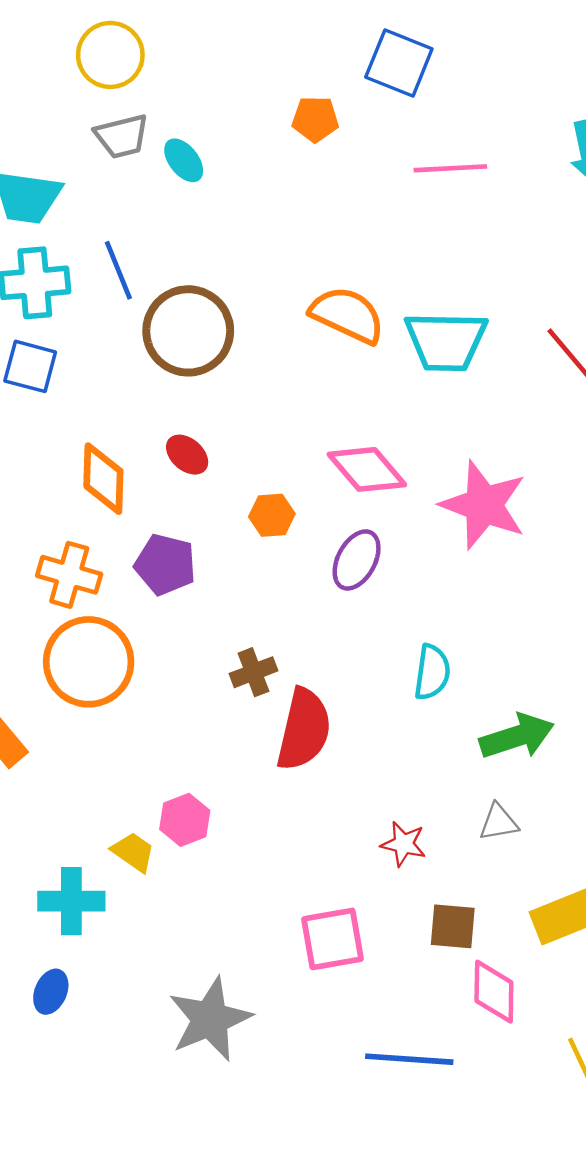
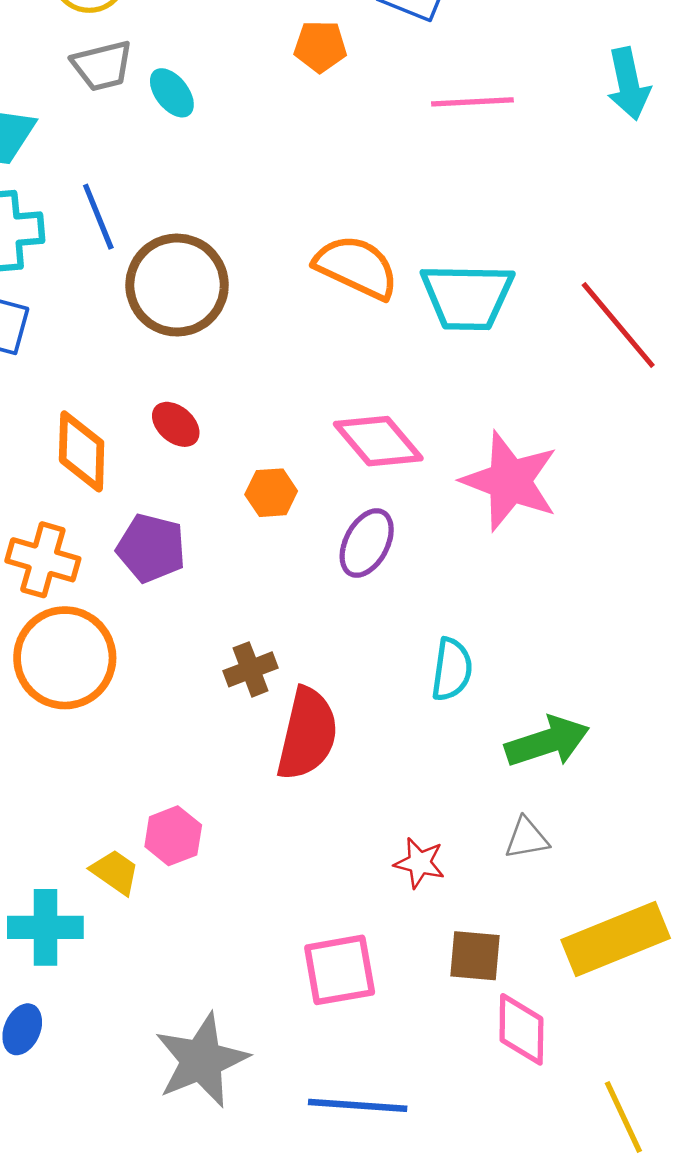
blue line: (409, 1059) -> (358, 1105), moved

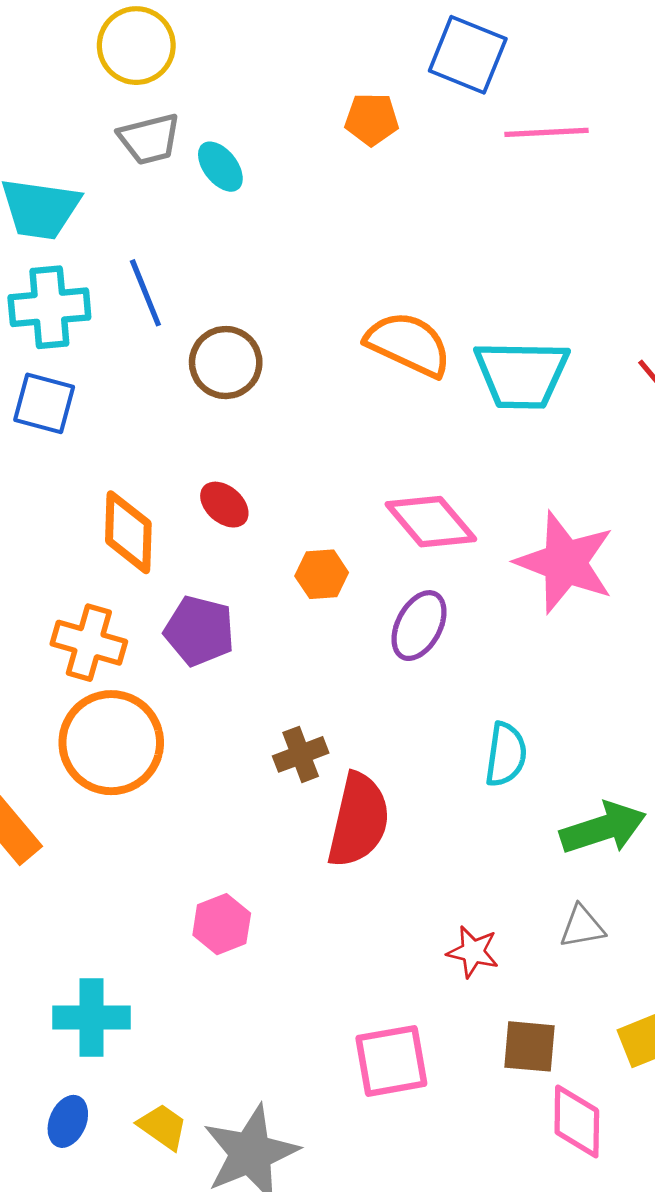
pink line: (472, 102) -> (547, 132), moved
brown circle: (177, 285) -> (226, 363), size x0.7
yellow trapezoid: (115, 872) -> (163, 1127), moved

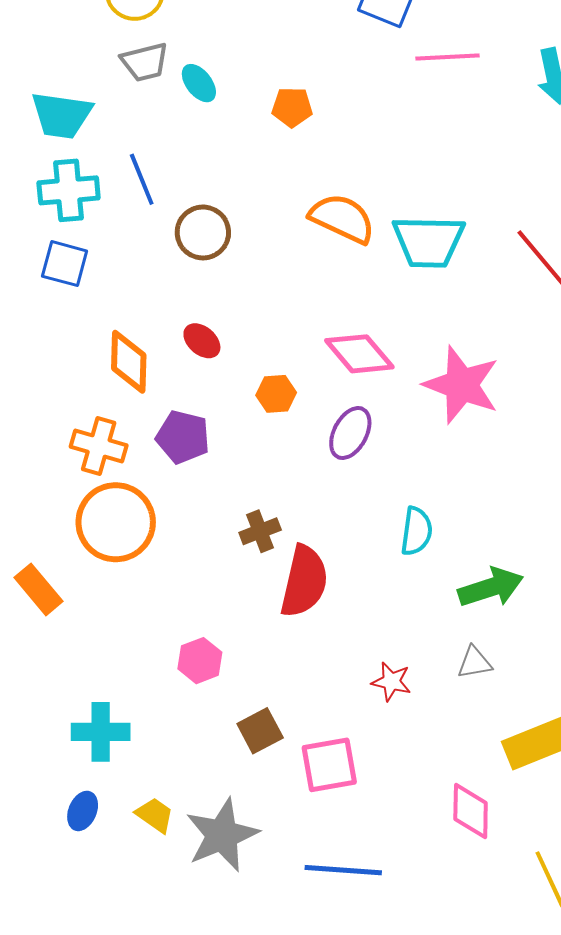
orange pentagon: (372, 119) -> (292, 107), moved
brown square: (529, 1046) -> (260, 731), moved, turned -33

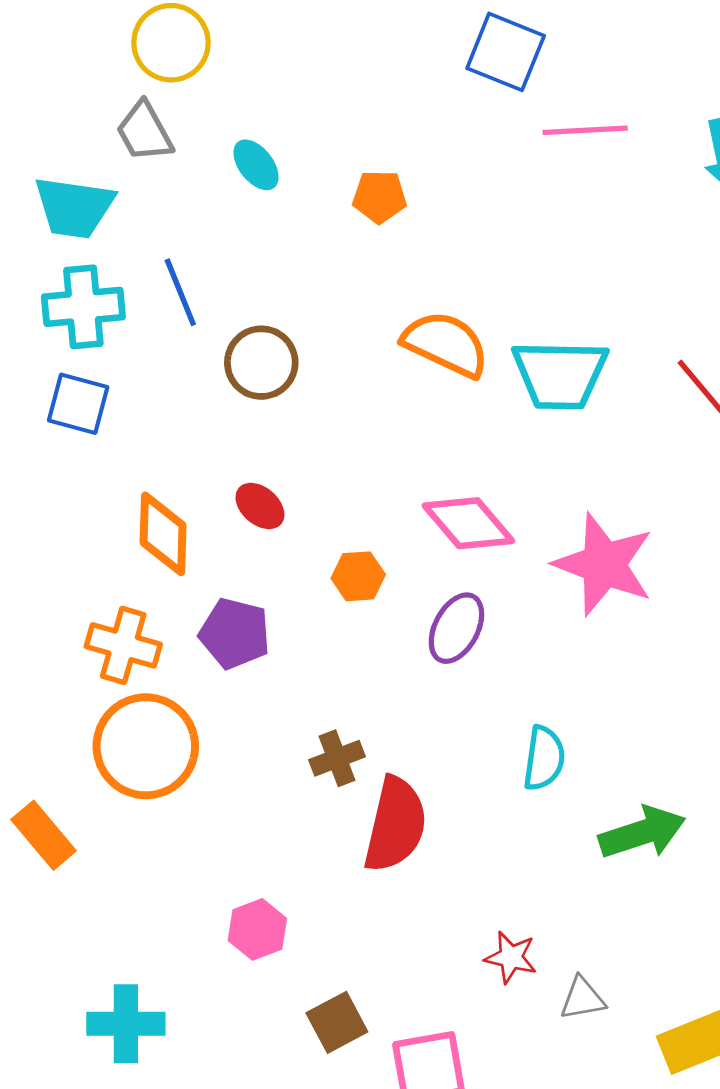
gray trapezoid: (145, 62) -> (144, 132), moved, turned 75
gray triangle: (475, 663) -> (583, 998), moved

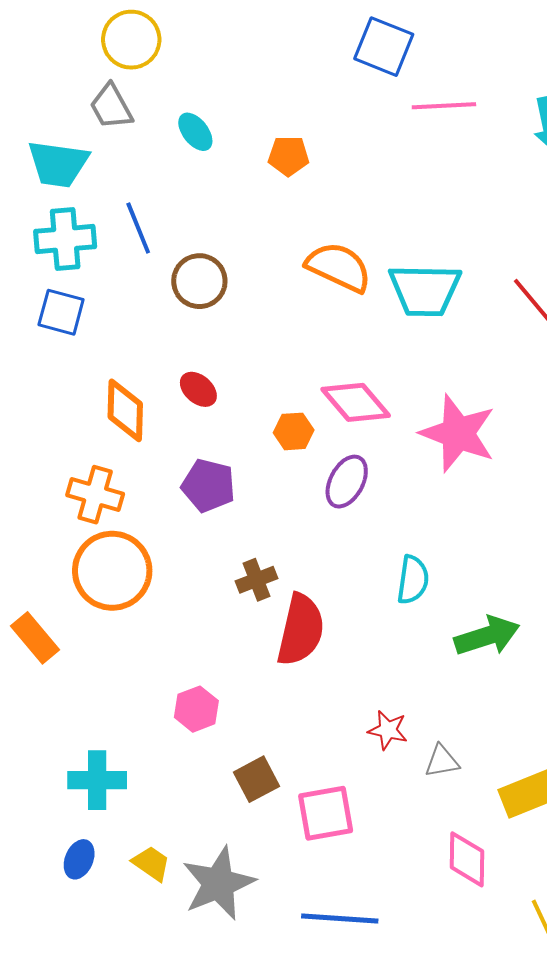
orange hexagon: (358, 576) -> (294, 431), moved
purple pentagon: (235, 633) -> (208, 486), moved

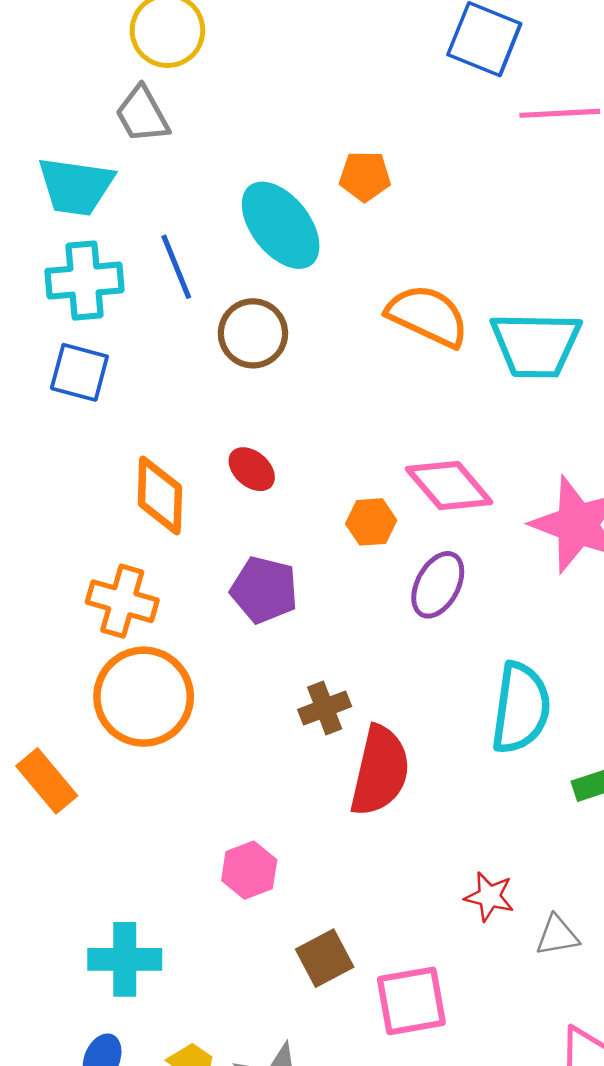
cyan ellipse: (195, 132) -> (281, 225), moved, size x1.8
cyan semicircle: (413, 580) -> (521, 708), size x1.5

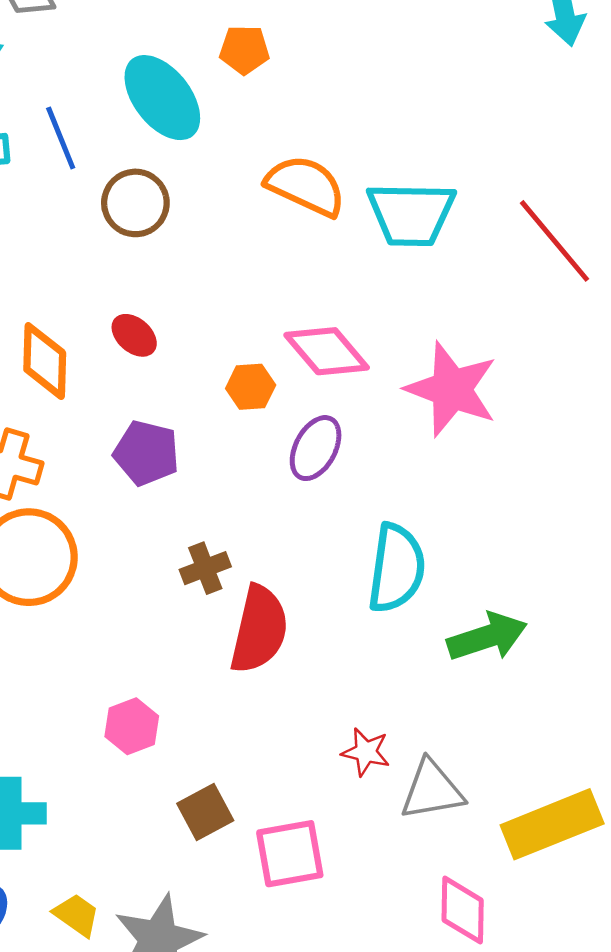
gray triangle: (557, 936) -> (432, 790), size x1.5

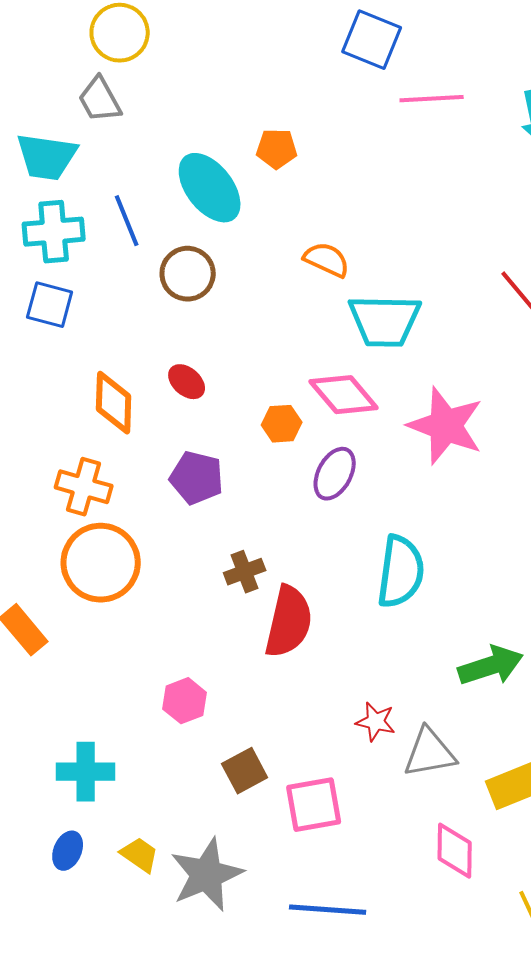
orange semicircle: (306, 186) -> (327, 260), size x0.7
cyan trapezoid: (411, 214) -> (385, 321), moved
green arrow: (487, 637) -> (491, 666), moved

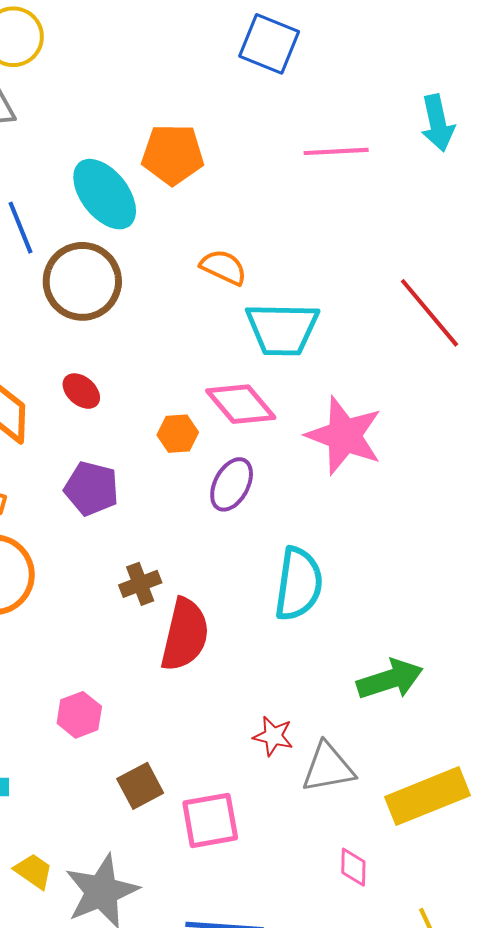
pink line: (432, 99) -> (336, 151), moved
orange pentagon: (277, 149) -> (173, 154), size x1.5
brown circle: (188, 274) -> (82, 281), size x1.4
pink diamond: (455, 851) -> (353, 867), size x0.7

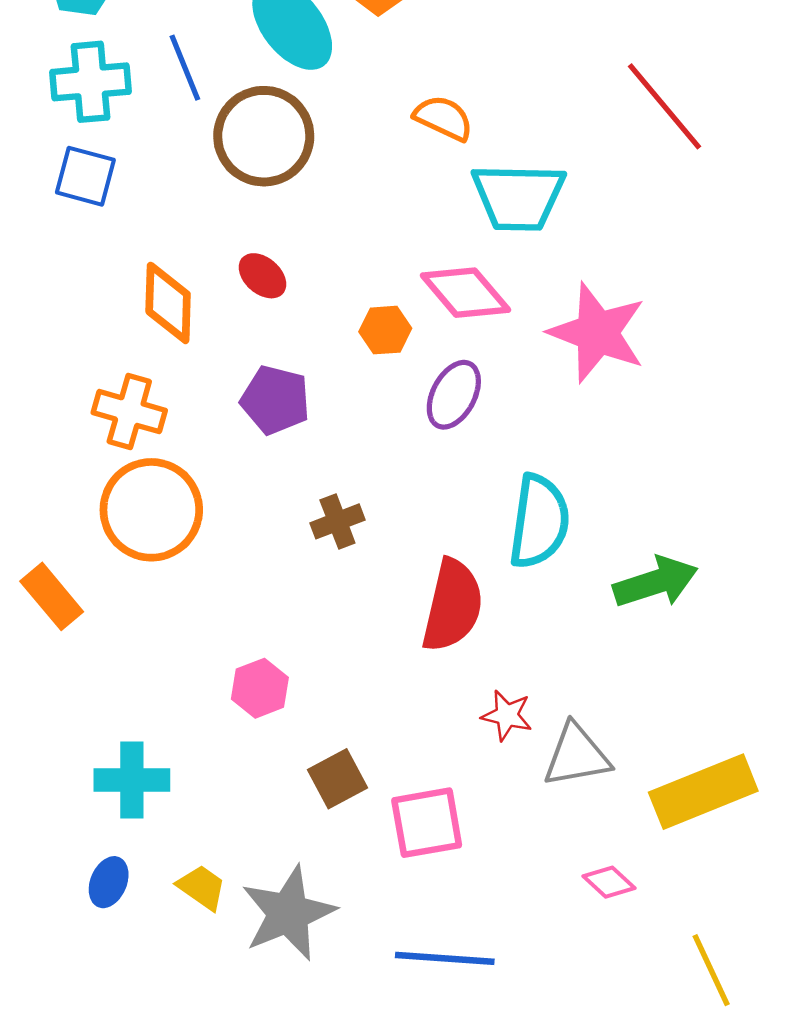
red line: (429, 313) -> (665, 106), moved
red semicircle: (185, 635) -> (453, 605), moved
green arrow: (390, 679) -> (656, 582), moved
pink diamond: (353, 867) -> (609, 882), turned -48

